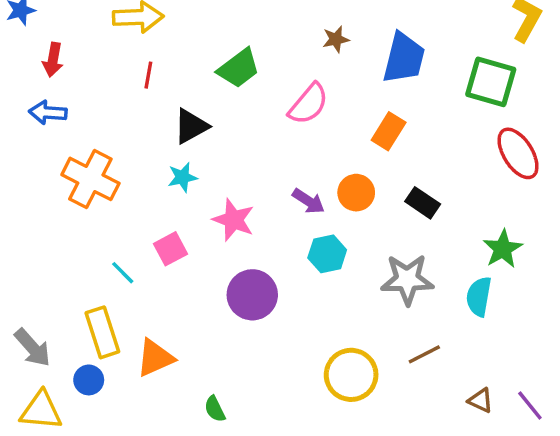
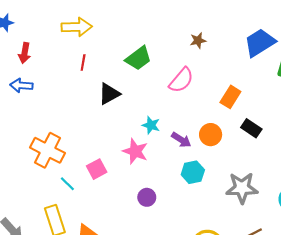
blue trapezoid: (404, 58) -> (260, 43), moved, turned -136
cyan star: (182, 177) -> (151, 125), moved, turned 30
orange cross: (90, 179) -> (47, 150), moved
black rectangle: (423, 203) -> (251, 128), moved
purple circle: (252, 295) -> (147, 197), size x0.6

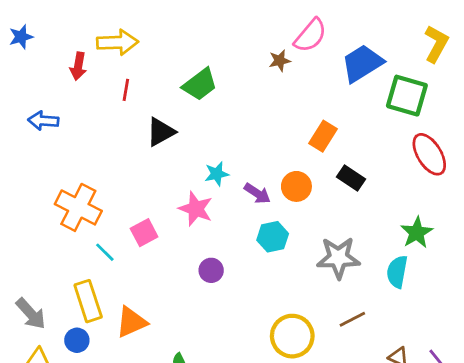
red arrow: (24, 53) -> (78, 66), moved
pink semicircle: (181, 80) -> (310, 35), moved
cyan star: (151, 125) -> (217, 174), turned -30

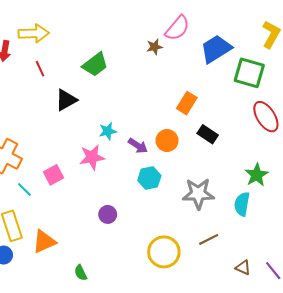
red line: (126, 90) -> (40, 69), turned -35
pink star: (196, 209) -> (92, 157), turned -30
purple circle: (211, 270) -> (108, 214), moved

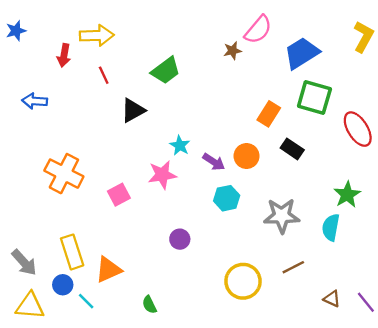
green square: (249, 73) -> (314, 97), moved
cyan star: (108, 131) -> (180, 145), turned -30
cyan line: (24, 189) -> (86, 301), moved

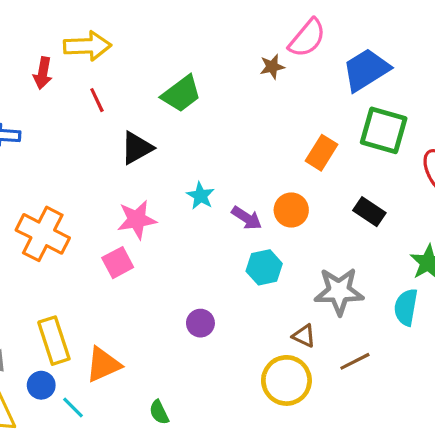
black rectangle: (292, 149) -> (369, 212), moved
pink star: (162, 175) -> (137, 220), moved
brown triangle: (332, 299) -> (304, 336), moved

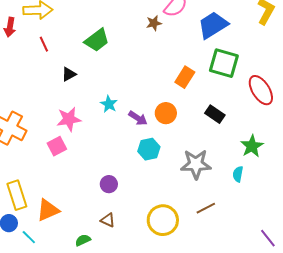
black triangle: (137, 148) -> (69, 74), size x0.7
cyan semicircle: (406, 307) -> (238, 174), size x0.7
brown triangle: (304, 336) -> (108, 220), moved
green semicircle: (159, 412) -> (83, 240), turned 91

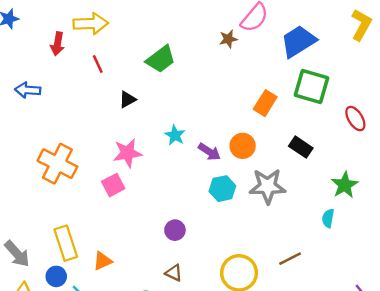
red ellipse: (261, 90) -> (355, 119), size x0.7
gray star: (196, 164) -> (268, 186), moved
orange triangle: (48, 210) -> (103, 261), size x0.7

